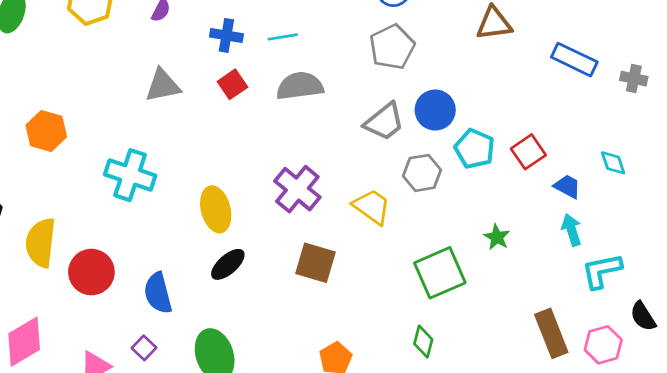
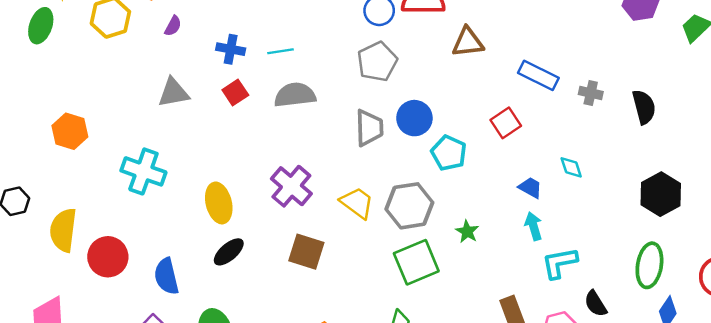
gray trapezoid: (384, 122) -> (369, 128), turned -54
red square: (528, 152) -> (506, 123), moved
gray hexagon: (422, 173) -> (409, 206), moved, size x1.4

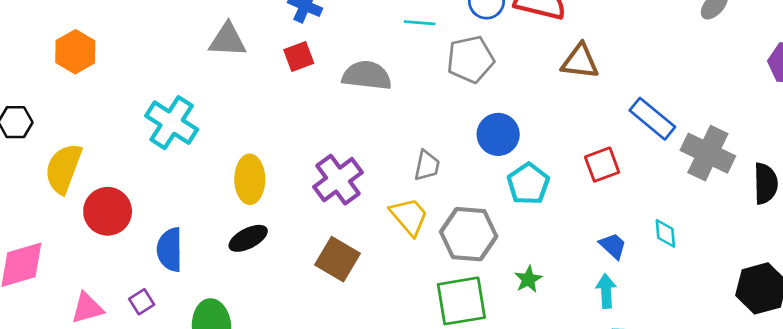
cyan line: (281, 51) -> (420, 23), moved
gray cross: (591, 93) -> (708, 153), size x1.8
gray trapezoid: (369, 128) -> (427, 166), moved, size x0.7
orange hexagon: (70, 131) -> (75, 52), moved

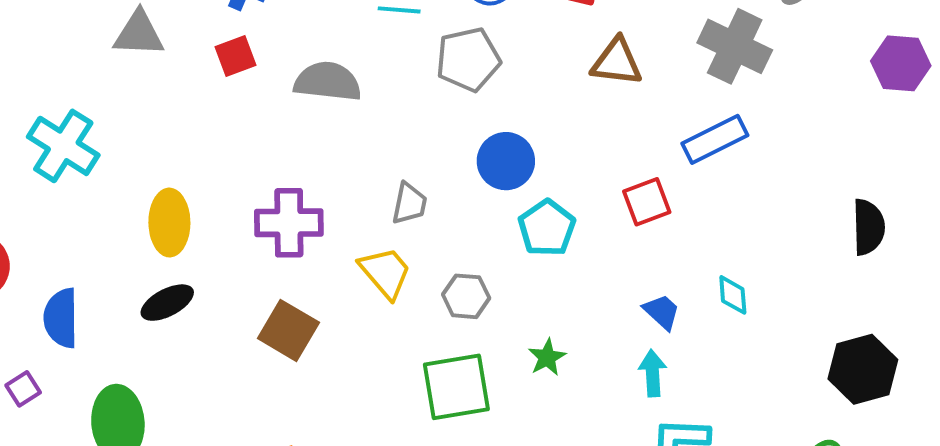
blue rectangle: (652, 119) -> (715, 139), turned -66
gray cross: (708, 153) -> (735, 46), moved
purple cross: (338, 180) -> (289, 223), turned 36
gray hexagon: (469, 234) -> (466, 296), size x0.6

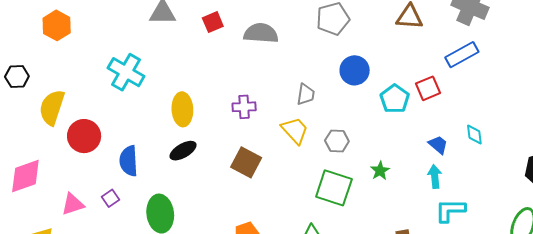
purple cross: (289, 223) -> (244, 107), size x0.7
cyan pentagon: (547, 228) -> (395, 99), moved
green square: (456, 387) -> (334, 188), turned 30

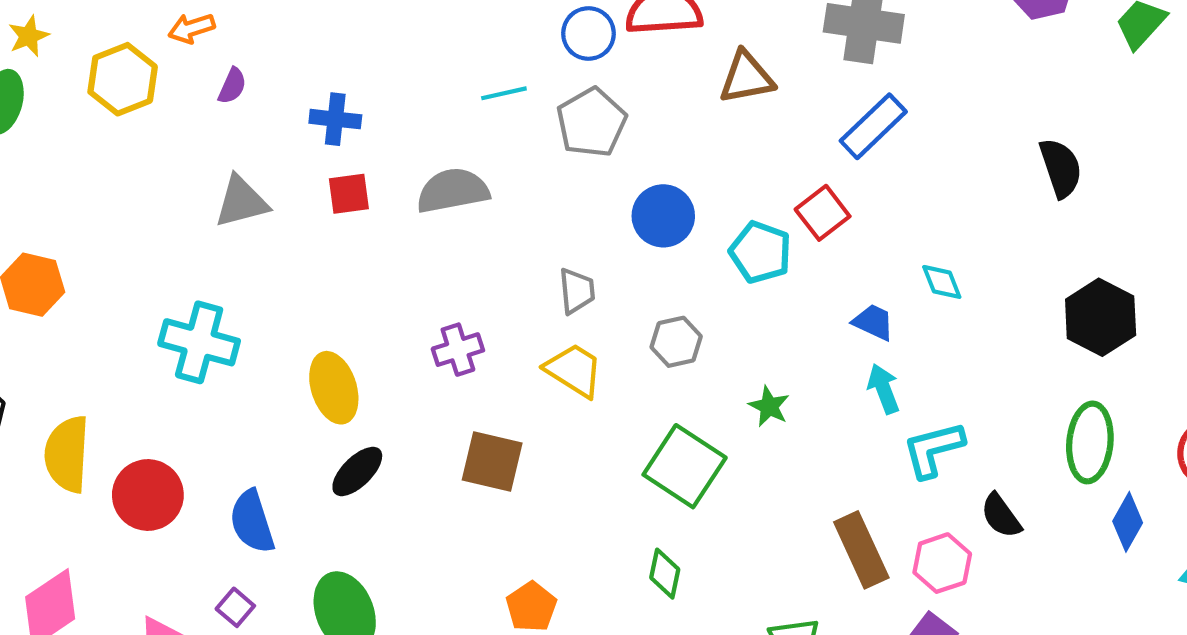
red square: (213, 22) -> (349, 194), turned 30
gray hexagon: (337, 141) -> (676, 342), moved
green square: (334, 188) -> (685, 466), turned 30

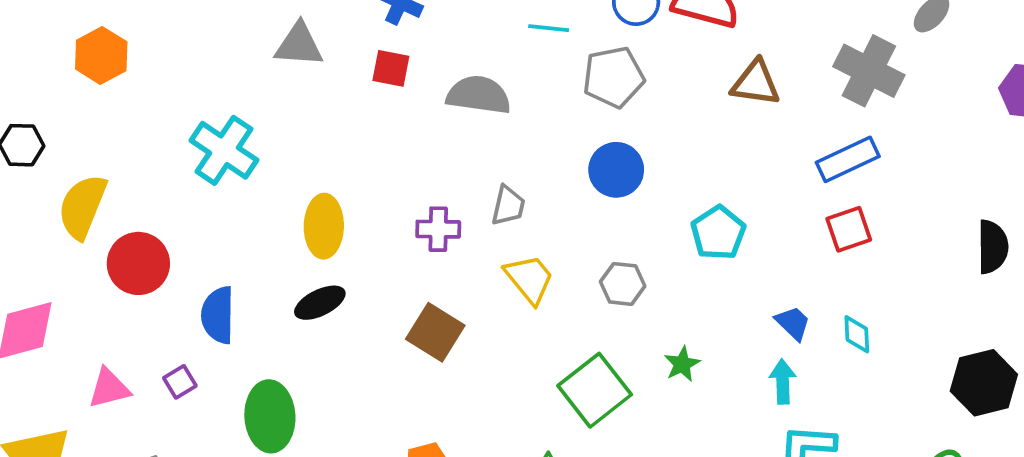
red square: (823, 213) -> (849, 229), moved
blue circle: (663, 216) -> (616, 170), moved
cyan diamond: (942, 282) -> (857, 334), moved
gray trapezoid: (577, 291) -> (508, 206), moved

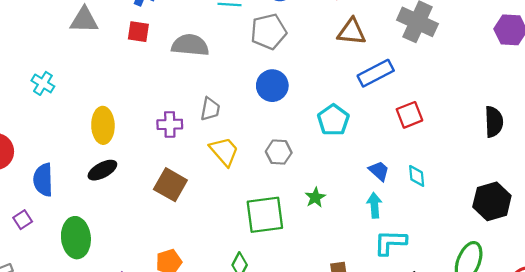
cyan cross: (224, 150) -> (43, 83), size x0.6
blue rectangle: (848, 159) -> (376, 73), moved
green square: (595, 390) -> (265, 215), turned 33

